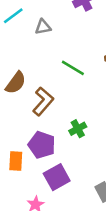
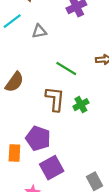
brown L-shape: (43, 101) -> (55, 99), moved, turned -35
green cross: (78, 129) -> (81, 105), moved

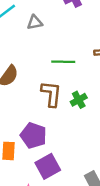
green line: (66, 69) -> (63, 62), turned -30

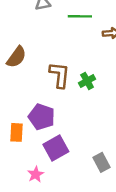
green line: (63, 62) -> (80, 16), moved

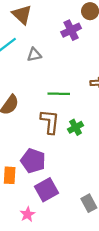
green line: (80, 16) -> (59, 94), moved

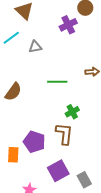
brown L-shape: (50, 122) -> (64, 134), moved
purple square: (46, 190) -> (58, 171), moved

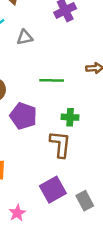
green cross: (72, 112) -> (70, 117), turned 32
purple pentagon: (34, 142) -> (23, 116), moved

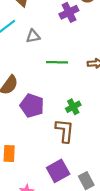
green line: (52, 80) -> (57, 62), moved
green cross: (70, 117) -> (73, 107), turned -32

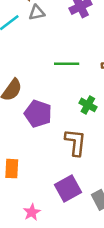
gray triangle: (33, 36) -> (37, 13), moved
green cross: (73, 107) -> (88, 105), moved, turned -32

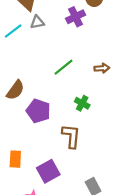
green line: (67, 64) -> (64, 67), turned -40
purple square: (68, 189) -> (48, 171), moved

